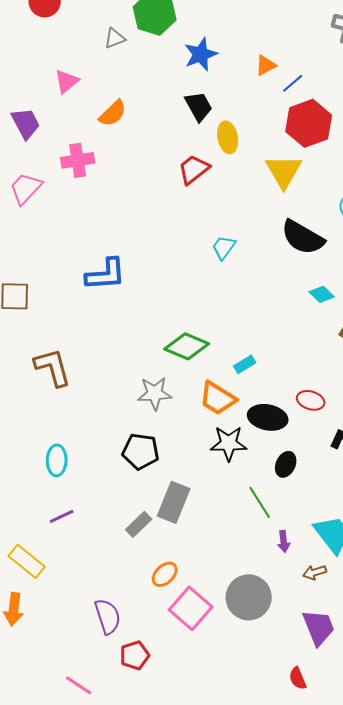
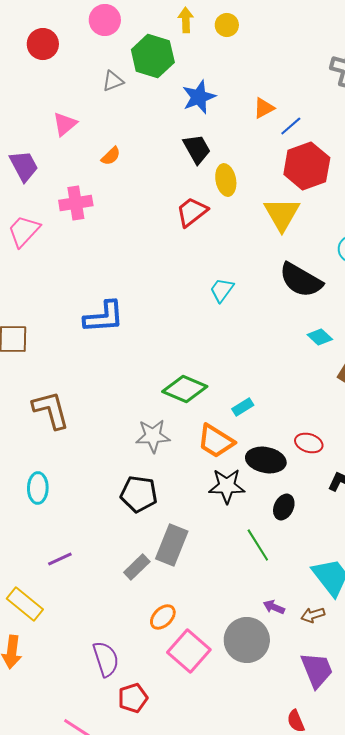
orange semicircle: (113, 113) -> (111, 156), size x0.7
cyan ellipse: (57, 460) -> (38, 488), moved
purple arrow: (284, 541) -> (274, 607), moved, turned 120

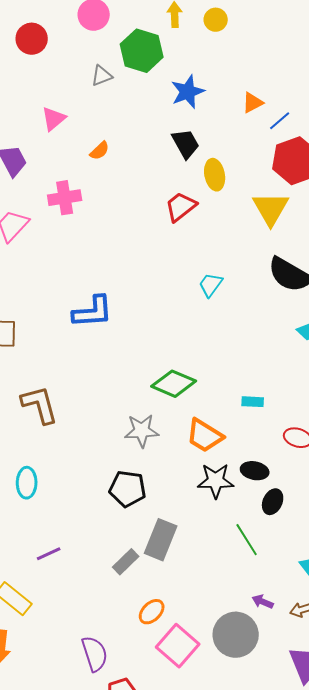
cyan rectangle: (243, 407) -> (253, 402), moved, turned 35
black ellipse: (266, 460) -> (255, 471), moved, size x0.7

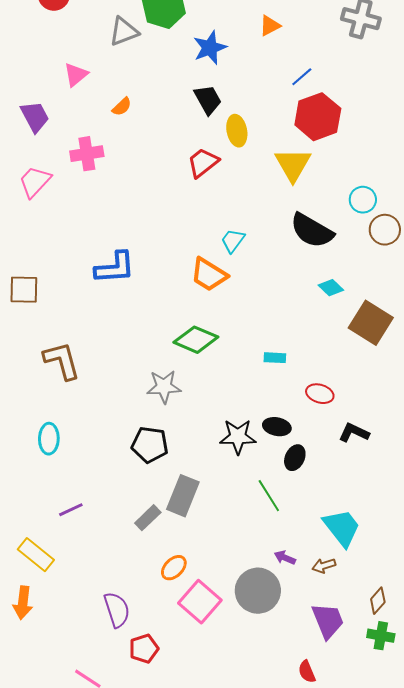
gray triangle: (102, 76) -> (124, 32), size x1.4
orange triangle: (253, 103) -> (270, 26), moved
orange trapezoid: (205, 436) -> (209, 275), moved

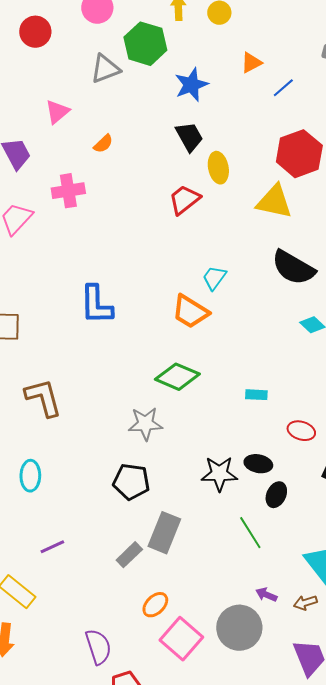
blue line: (302, 77) -> (283, 88), moved
yellow triangle: (293, 165) -> (274, 202), turned -48
blue L-shape: (115, 268) -> (96, 305), turned 93

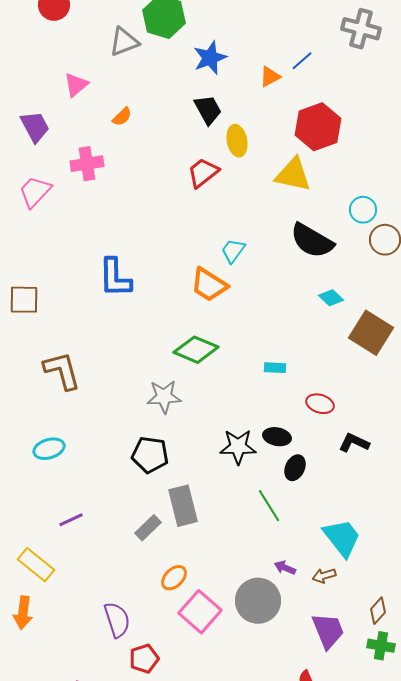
orange triangle: (251, 63) -> (270, 77), moved
cyan ellipse: (30, 476) -> (49, 449), turned 72
gray rectangle: (164, 533) -> (183, 506), turned -36

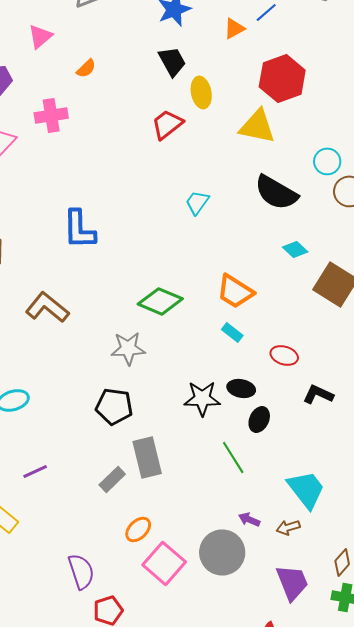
orange trapezoid: (209, 285) -> (235, 291), moved
cyan rectangle: (275, 368) -> (232, 332), moved, turned 35
brown L-shape: (62, 371) -> (47, 307), moved, turned -36

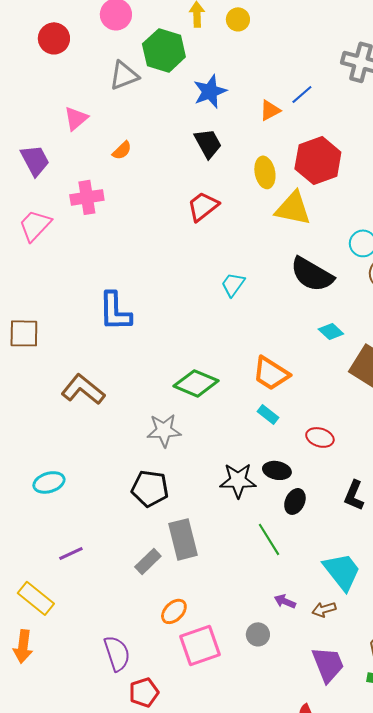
yellow ellipse: (201, 92) -> (265, 172), moved
black L-shape: (318, 394) -> (354, 495), moved, turned -92
gray circle: (222, 552) -> (258, 634), size x0.5
pink square: (164, 563) -> (200, 645), turned 30

